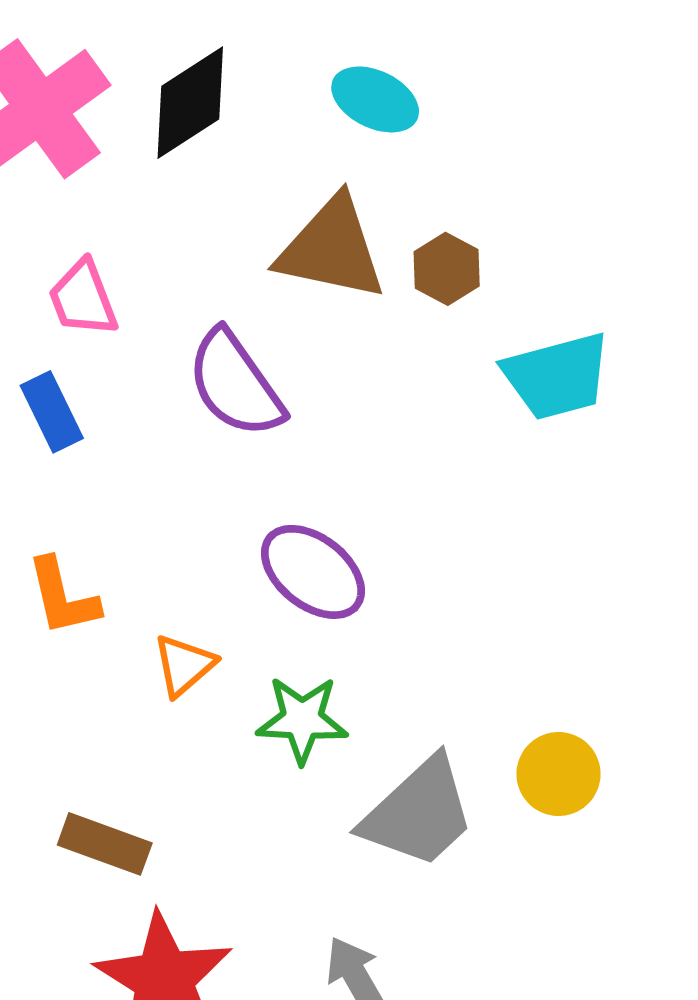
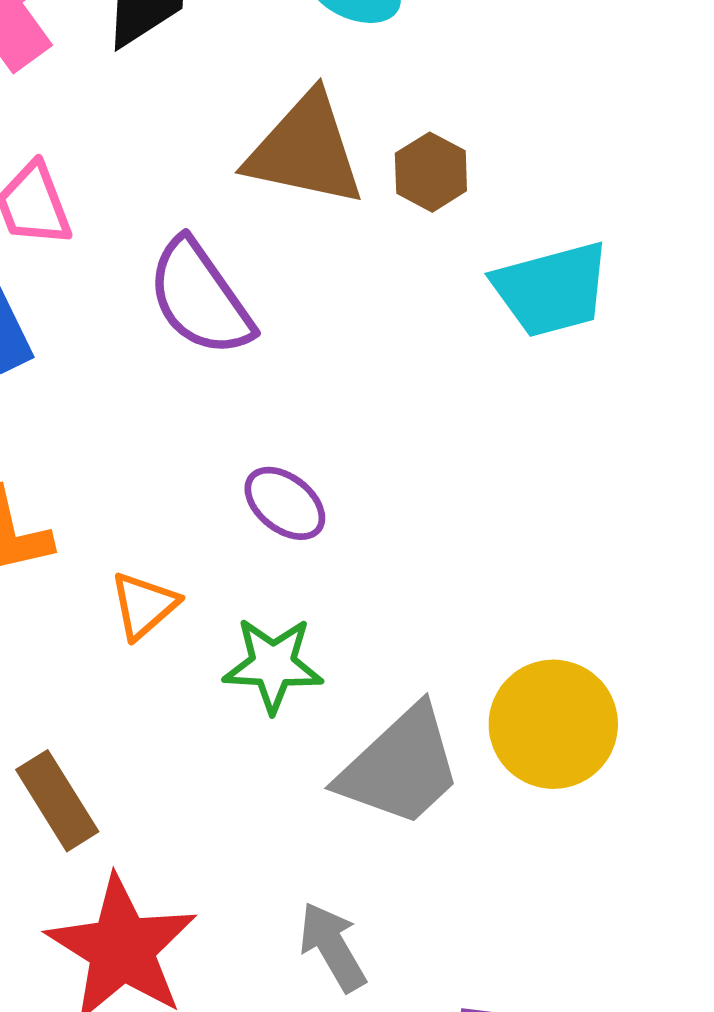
purple ellipse: (313, 572) -> (285, 503), size x0.7
yellow circle: (559, 774) -> (553, 724), size x1.4
brown rectangle: (105, 844) -> (57, 801), turned 38

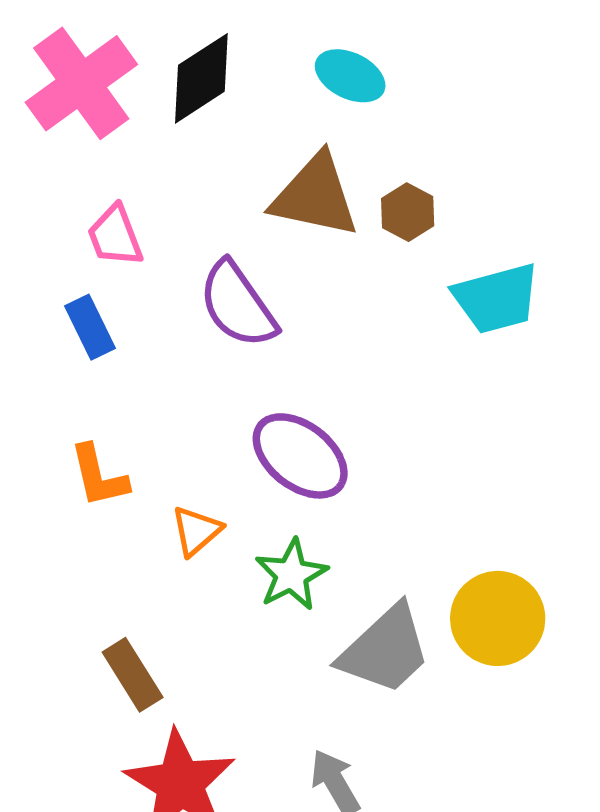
purple ellipse: (285, 503) -> (300, 456), size x1.6
green star: (273, 665) -> (291, 575), turned -30

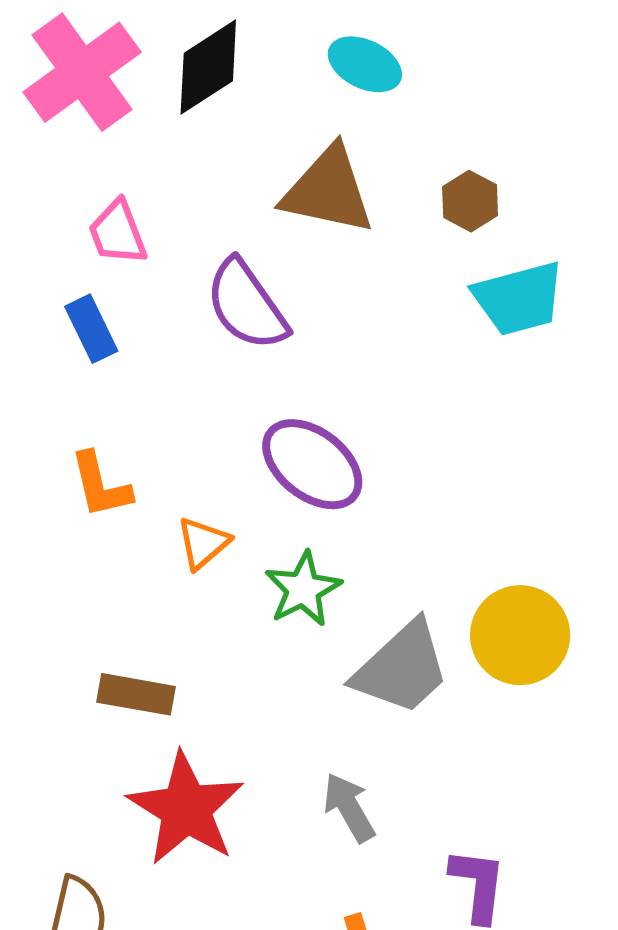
brown hexagon: (408, 212) -> (470, 201), moved
brown rectangle: (133, 675) -> (136, 694), turned -48

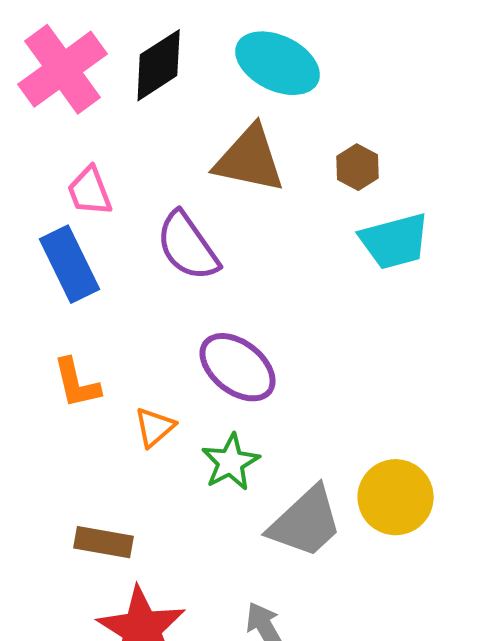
cyan ellipse: (365, 64) -> (278, 63), size x1.5
blue rectangle: (91, 329) -> (70, 264), size x1.5

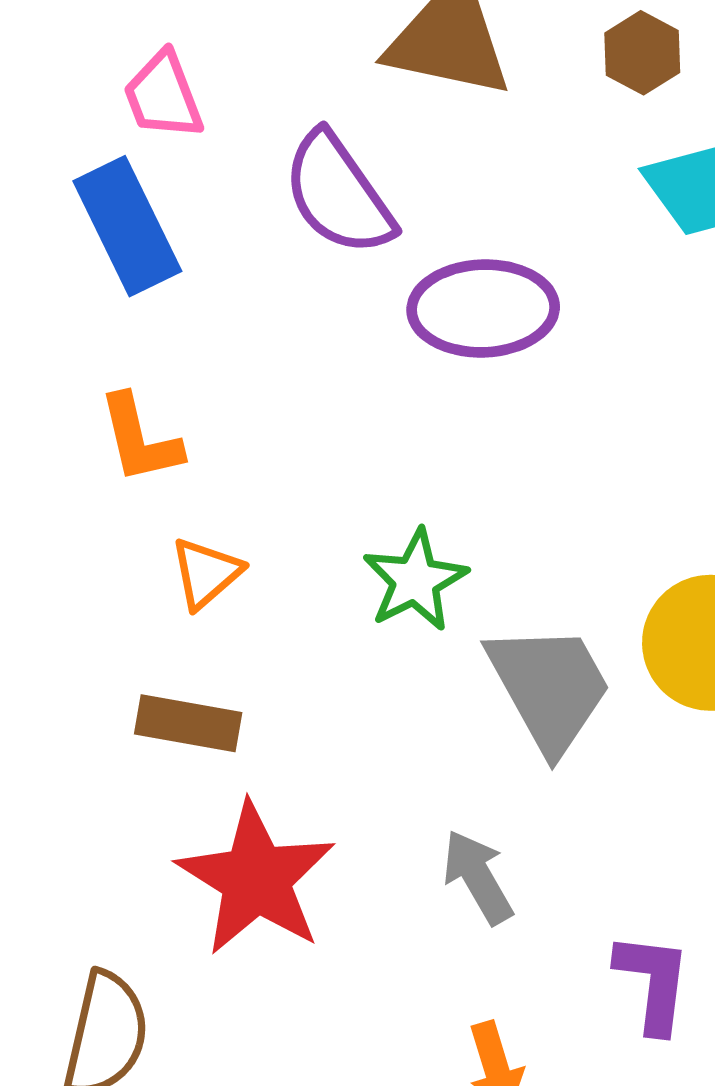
purple ellipse: (238, 367) -> (483, 308), moved, turned -40
orange triangle: (155, 427) -> (206, 573), moved
gray trapezoid: (306, 522) -> (549, 687), turned -76

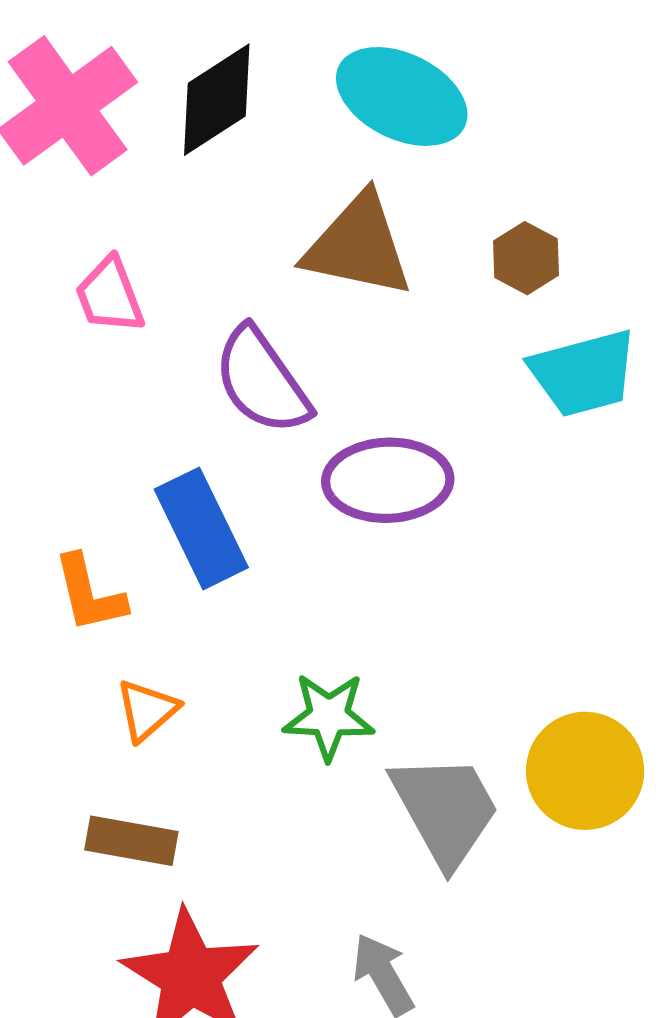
blue rectangle: (127, 226) -> (201, 528), moved
green star: (415, 580) -> (329, 716), turned 30

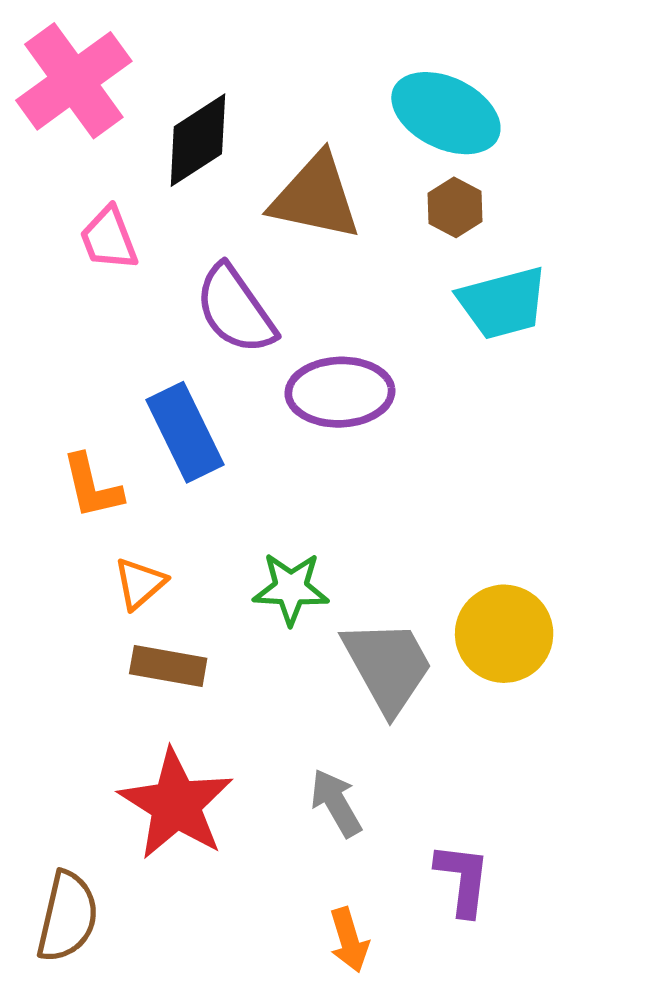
cyan ellipse: (402, 96) -> (446, 113), moved
black diamond: (217, 100) -> (198, 140), moved
brown rectangle: (131, 841) -> (168, 666), moved

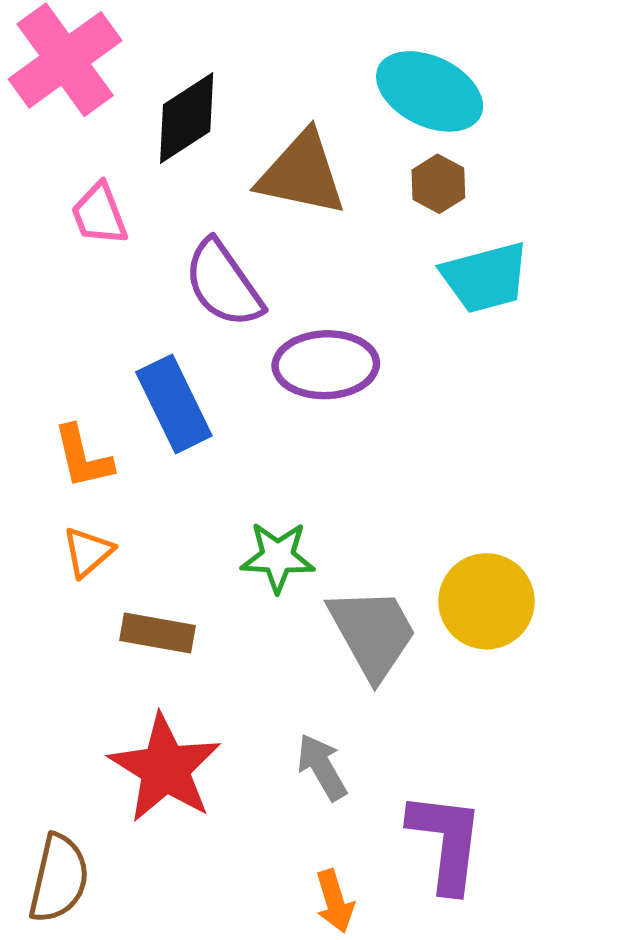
orange triangle: (140, 583) -> (88, 552), moved
purple L-shape: (463, 879) -> (446, 842), size x1.4

